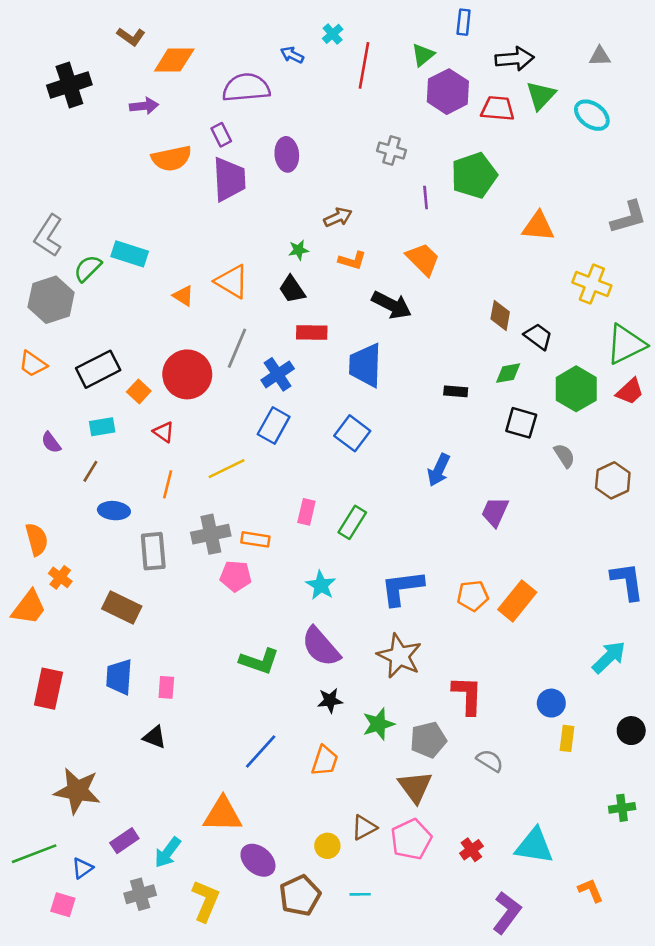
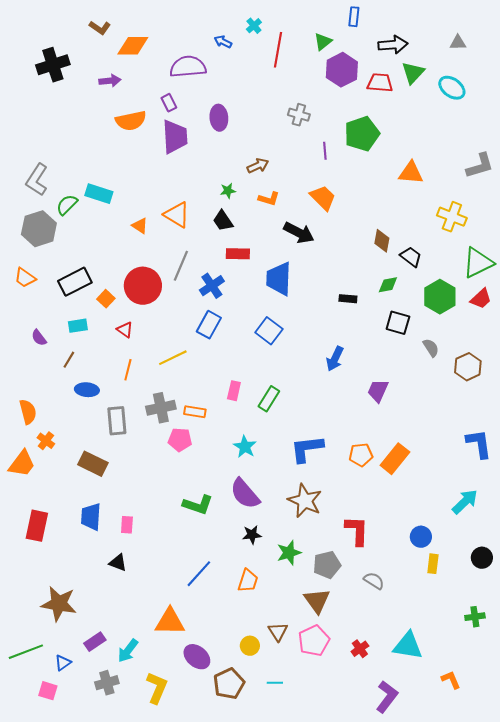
brown triangle: (364, 827) -> (278, 632), turned -35

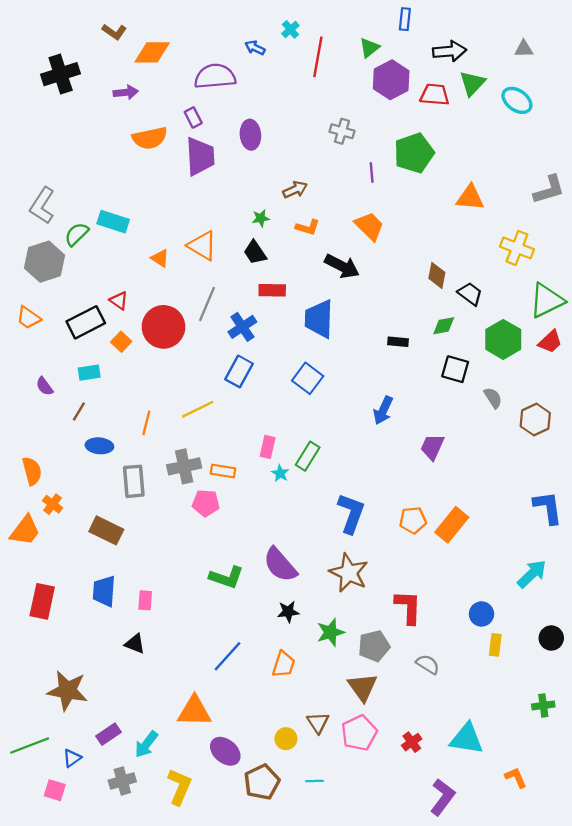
red triangle: (125, 330) -> (119, 301), moved
cyan star: (245, 447) -> (280, 473), moved, size x0.7
blue L-shape: (307, 449) -> (351, 513), turned 117

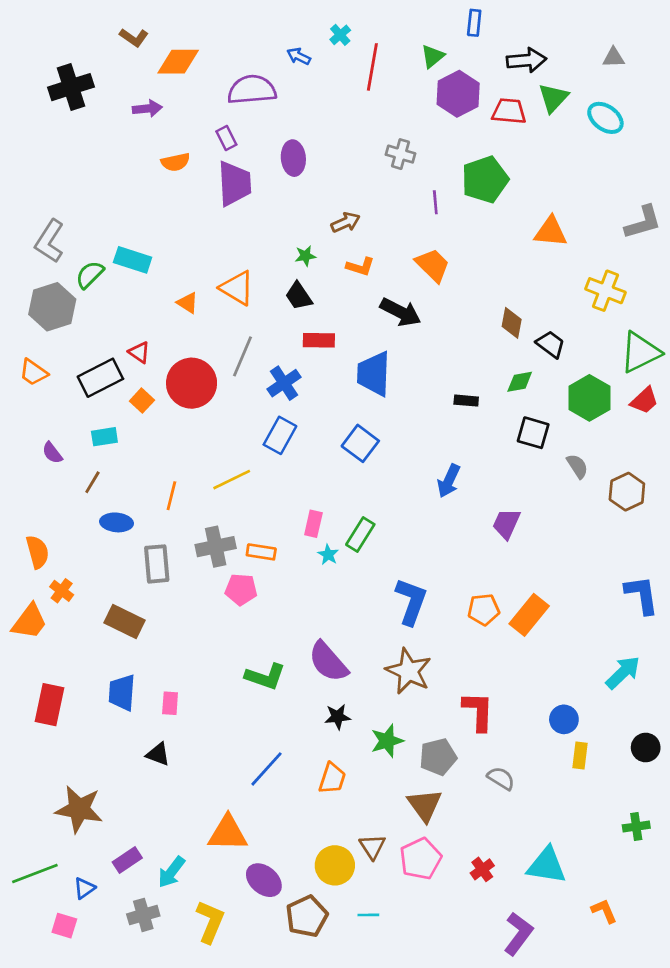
orange semicircle: (150, 138) -> (175, 162), size x0.7
yellow circle: (286, 739) -> (335, 865), size x1.5

